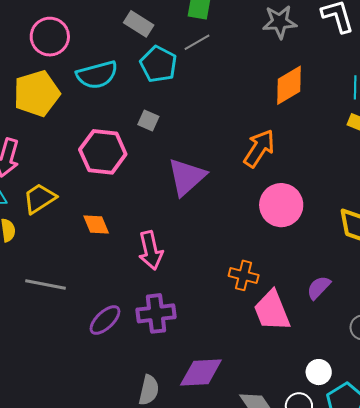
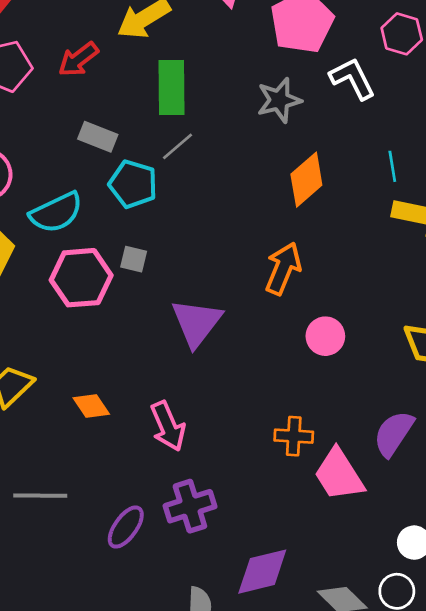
pink hexagon: (103, 152) -> (81, 278), moved
pink circle: (281, 205) -> (325, 336), size x0.7
purple semicircle: (319, 288) -> (394, 434), size x1.4

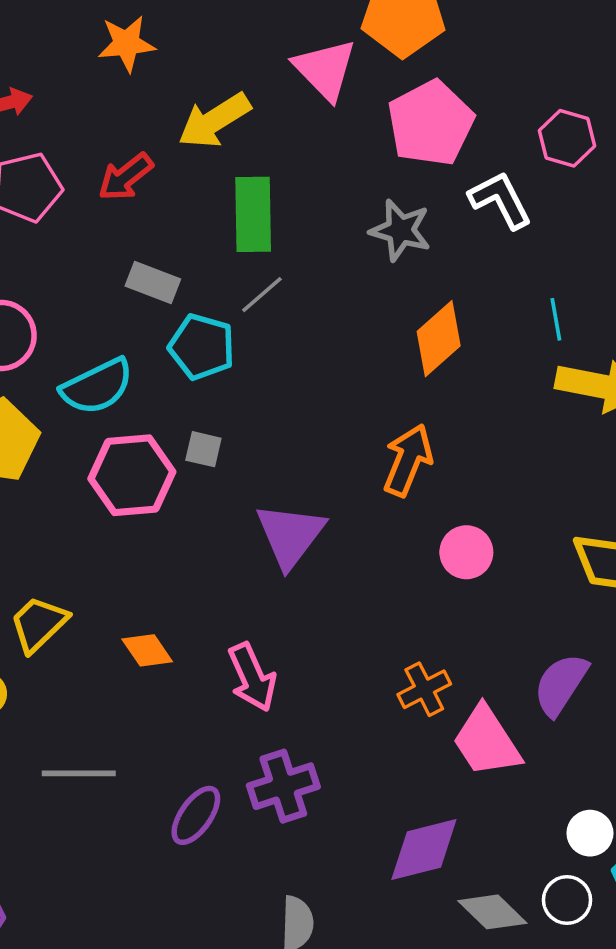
gray star: (279, 100) -> (400, 230), turned 30
orange cross: (294, 436) -> (424, 689), turned -30
purple diamond: (262, 572) -> (424, 849), moved

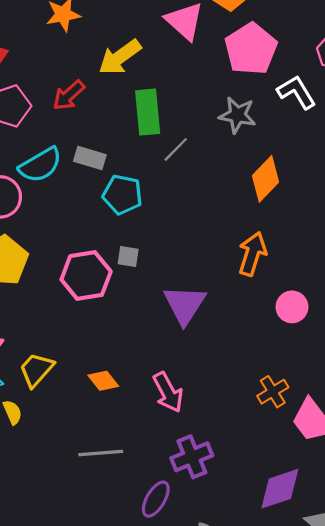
gray line: (262, 295) -> (176, 149), moved
cyan semicircle: (97, 386) -> (40, 165), moved
gray line: (79, 773) -> (101, 453), moved
purple ellipse: (196, 815) -> (156, 499), moved

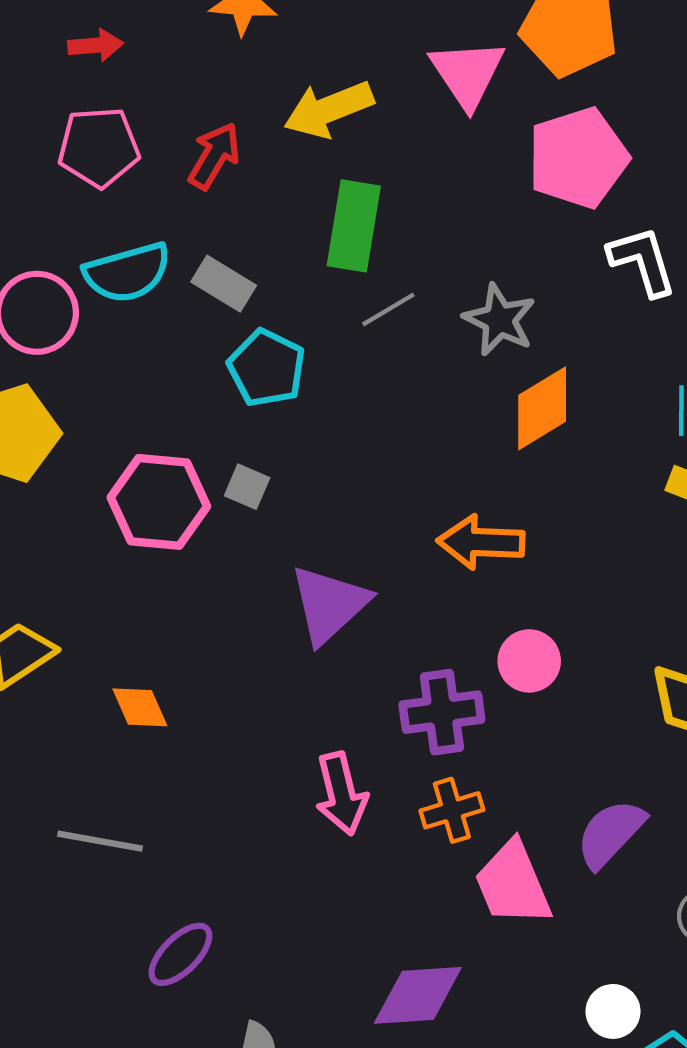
red arrow: (69, 95) -> (214, 156), turned 148
gray star: (237, 115) -> (500, 320), moved
orange arrow: (252, 254) -> (481, 542), turned -120
pink arrow: (168, 392) -> (341, 794), moved
purple cross: (192, 457) -> (442, 712), moved

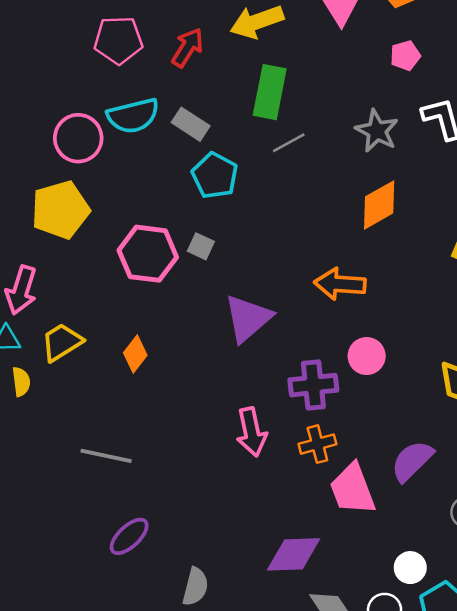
pink pentagon: (578, 158) -> (405, 56), size x0.5
gray star: (500, 320) -> (377, 131), moved
orange diamond: (140, 707) -> (135, 354), moved, turned 60
purple ellipse: (180, 954) -> (129, 536), moved

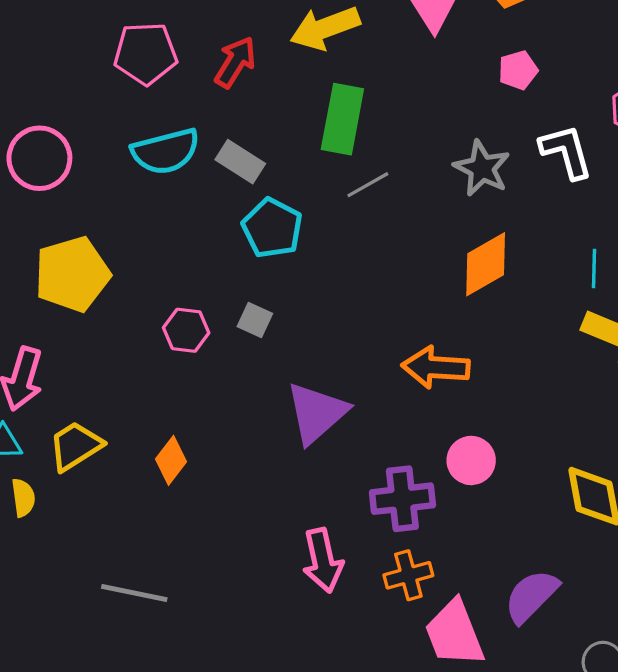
pink circle: (78, 138) -> (39, 158), moved
pink hexagon: (148, 254) -> (186, 330), size x0.6

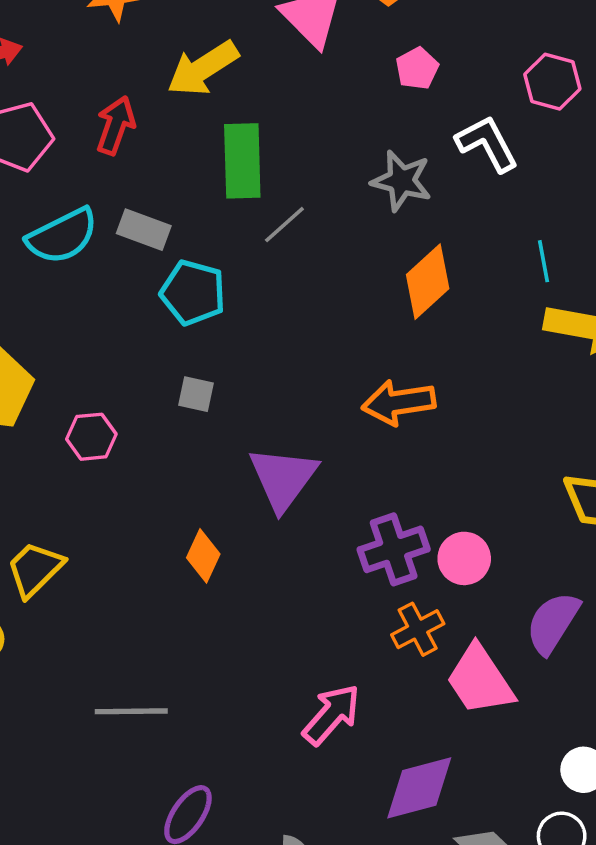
pink hexagon: (186, 330) -> (91, 437), moved
orange diamond: (171, 460) -> (203, 556), moved
pink circle: (471, 460) -> (464, 558), moved
pink arrow: (323, 560) -> (332, 715), moved, turned -114

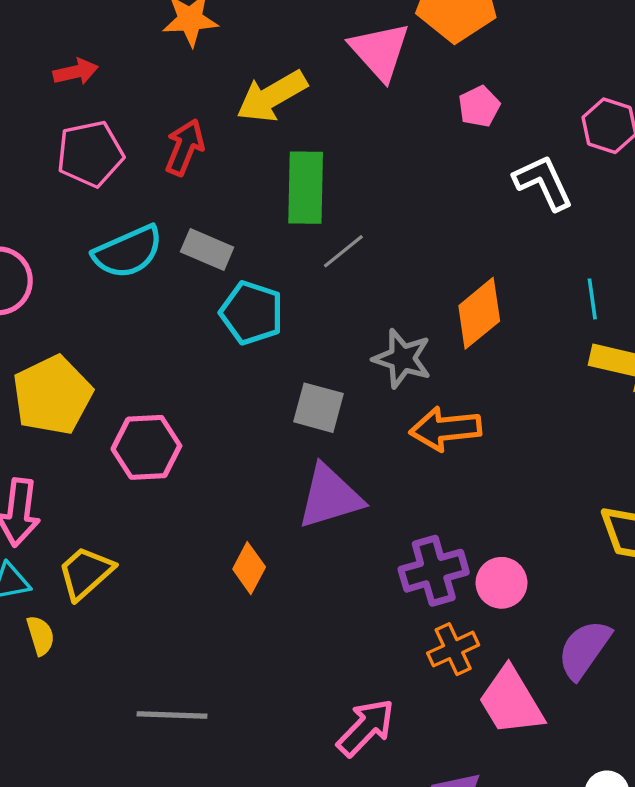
gray star: (402, 181) -> (402, 359), moved
gray square: (196, 394) -> (319, 408), moved, size x1.4
pink hexagon: (91, 437) -> (146, 447), size x1.4
purple triangle: (283, 478) -> (330, 497), turned 34

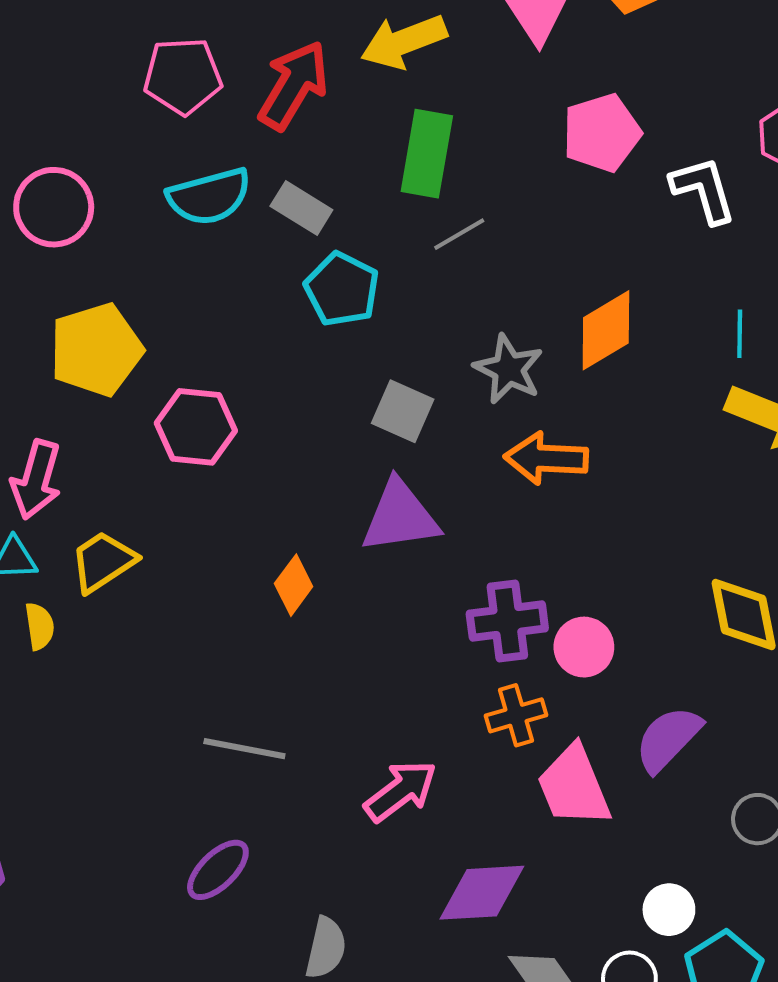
pink pentagon: (479, 106) -> (602, 133), moved, size x1.6
red arrow: (185, 147) -> (294, 85), size x1.4
gray line: (172, 715) -> (244, 749), moved

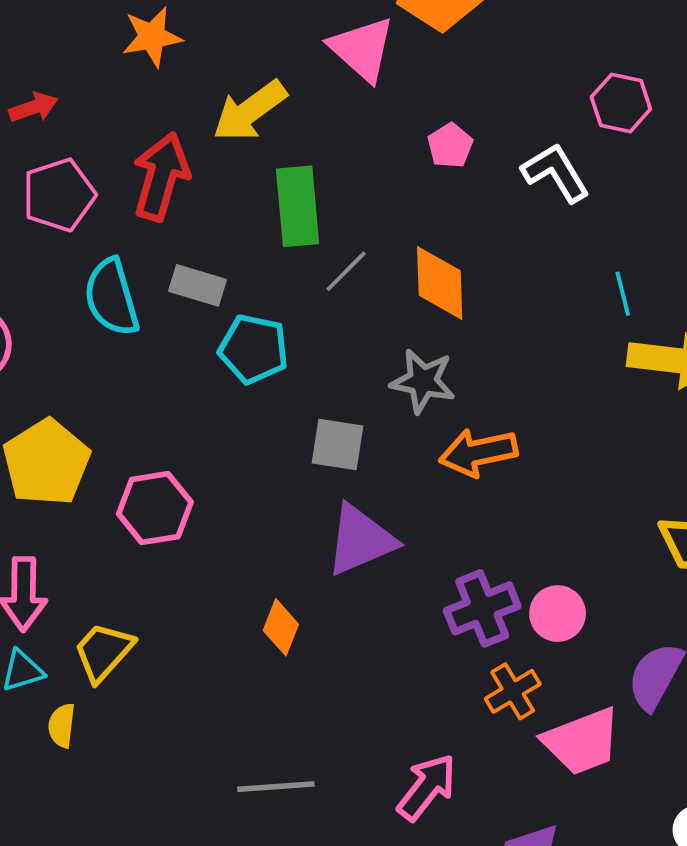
pink pentagon: (602, 133) -> (450, 146), size x0.6
cyan semicircle: (209, 197) -> (112, 297), turned 104
orange diamond: (606, 330) -> (440, 283), moved, turned -46
yellow semicircle: (40, 626) -> (62, 725), turned -150
pink trapezoid: (574, 786) -> (582, 741), turned -74

